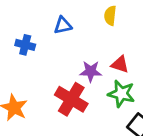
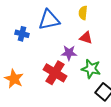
blue triangle: (63, 25) -> (49, 20), size x1.6
red triangle: (120, 64) -> (86, 38), moved

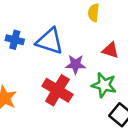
blue triangle: (49, 20) -> (50, 41), moved, turned 30
red triangle: (86, 38) -> (110, 50), moved

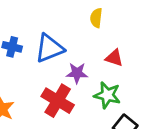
blue triangle: (50, 41) -> (49, 48), turned -40

